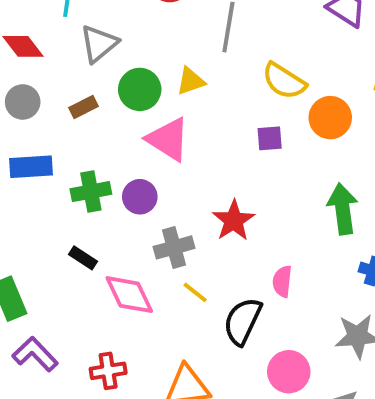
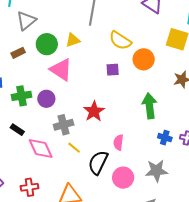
pink circle: (289, 372) -> (123, 178), moved

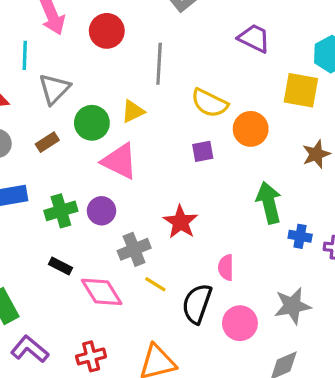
blue cross: (165, 138) -> (300, 236), moved

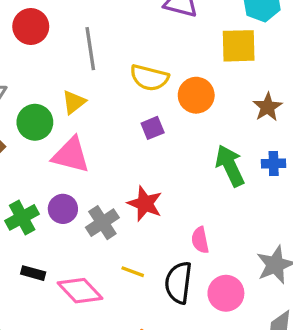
blue cross: (300, 236) -> (274, 163), moved
gray cross: (134, 249) -> (102, 223), moved

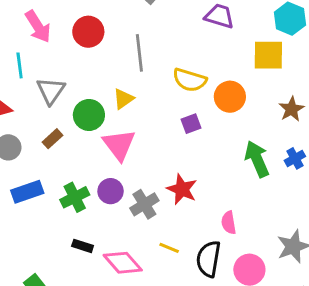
pink triangle: (71, 155) -> (119, 145), turned 36
blue cross: (274, 163) -> (295, 158), turned -30

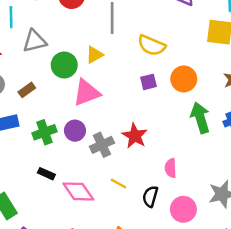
gray triangle: (51, 91) -> (35, 41), turned 35
orange circle: (230, 97) -> (184, 79), moved
brown rectangle: (53, 139) -> (27, 90), moved
pink triangle: (119, 145) -> (87, 93), turned 40
black semicircle: (209, 259) -> (150, 196), size x0.7

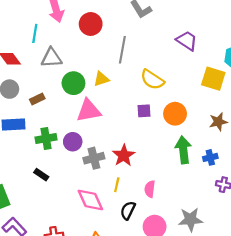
yellow line: (118, 184) -> (117, 185), moved, turned 64
pink diamond: (78, 191) -> (90, 200), moved

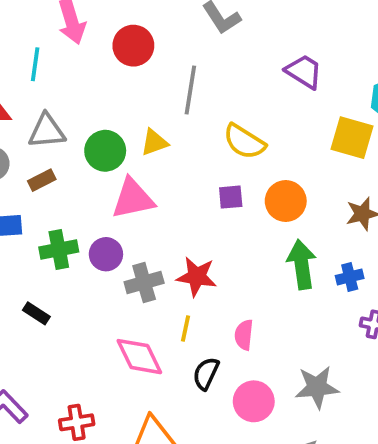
gray triangle: (51, 58) -> (47, 131), moved
red star: (124, 155) -> (197, 277), turned -30
black rectangle: (41, 175) -> (36, 313), moved

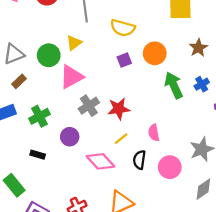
purple circle: (106, 254) -> (70, 137), moved
gray cross: (144, 283) -> (89, 106), moved
yellow line: (185, 329) -> (121, 139), turned 56

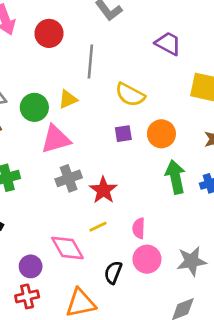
red star: (119, 109) -> (103, 190), turned 30
purple circle: (70, 137) -> (31, 266), moved
black semicircle: (139, 160) -> (113, 272), moved
pink circle: (170, 167) -> (147, 259), moved

